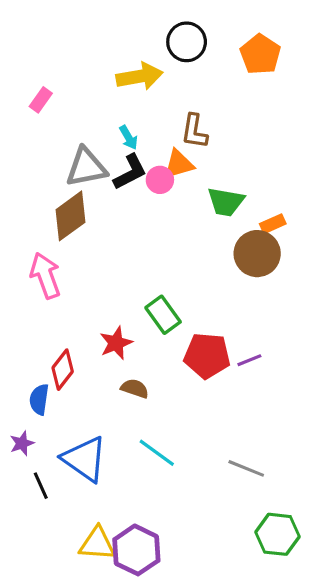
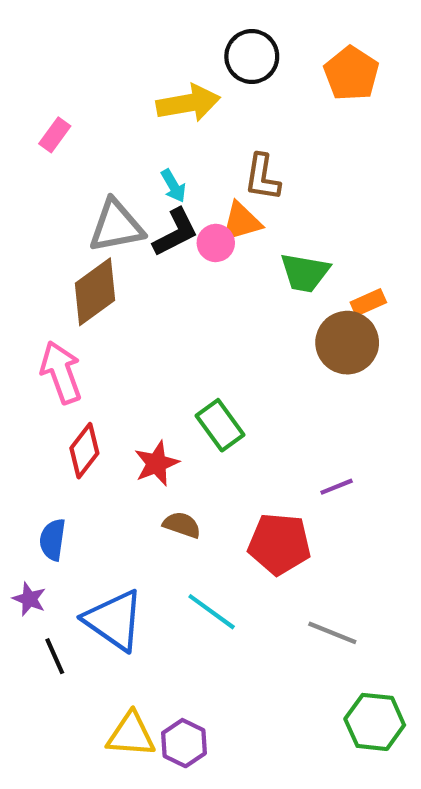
red pentagon: (207, 356) -> (279, 544), moved
red diamond: (63, 370) -> (84, 451), moved
purple star: (22, 443) -> (29, 599), turned -30
purple hexagon: (136, 550) -> (184, 743), size x0.7

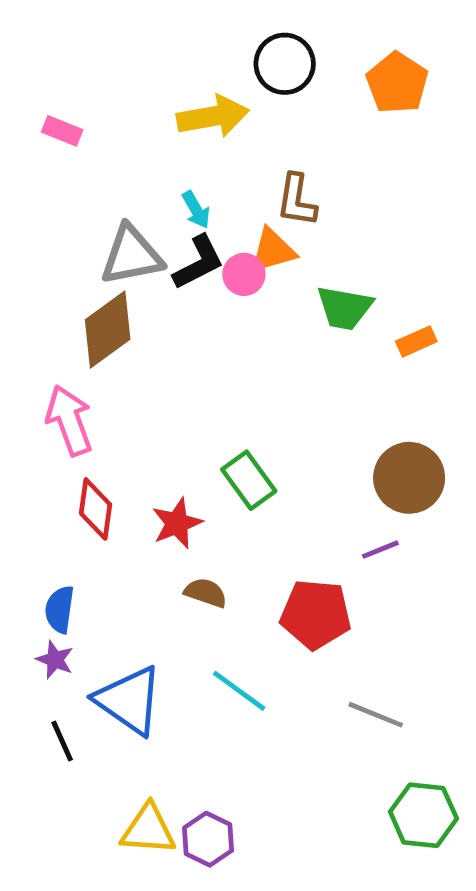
pink rectangle: (55, 135) -> (62, 131), moved, turned 76
brown circle: (347, 343) -> (409, 478), moved
red diamond: (84, 451) -> (96, 509), turned -30
purple star: (29, 599) -> (55, 660), moved

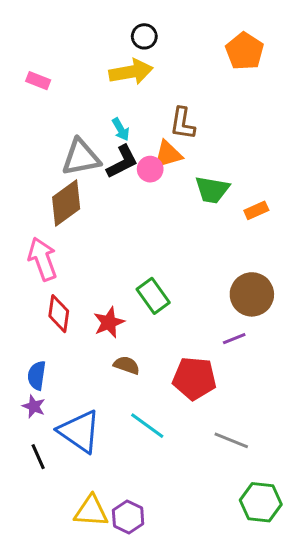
black circle: (285, 64) -> (144, 36), moved, size x0.7

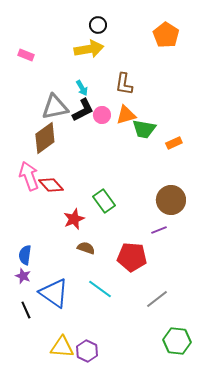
orange triangle: (168, 154) -> (126, 115), moved
red diamond: (59, 314) -> (51, 185), moved, turned -50
gray line: (231, 440) -> (157, 299), turned -60

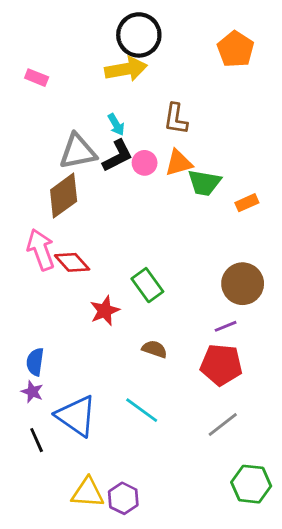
black circle: (98, 25) -> (139, 35), size x1.8
brown semicircle: (86, 248) -> (154, 349), moved
red pentagon: (132, 257) -> (221, 365), moved

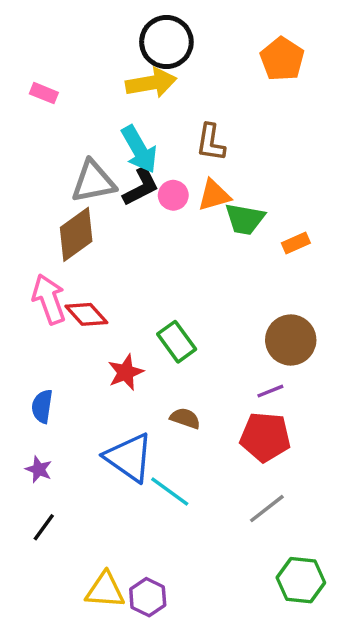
cyan arrow: (116, 125) -> (139, 149), size x1.8
blue semicircle: (35, 362) -> (42, 406), moved
blue triangle: (76, 416) -> (129, 457), moved
black line: (37, 440) -> (44, 527), turned 60

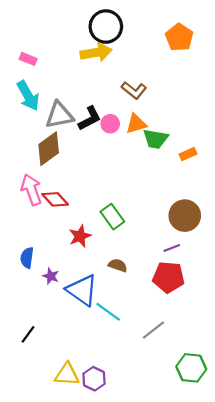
brown L-shape: (211, 142) -> (134, 90), turned -60
cyan arrow: (139, 149) -> (28, 96), moved
purple star: (39, 469) -> (51, 276), moved
gray line: (267, 509) -> (153, 330), moved

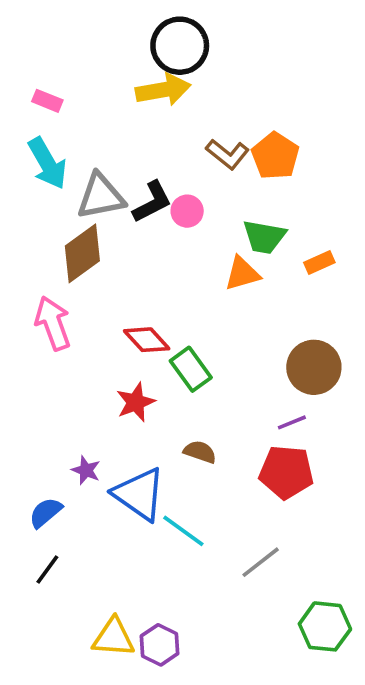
orange pentagon: (179, 37) -> (275, 156), moved
orange triangle: (136, 124) -> (242, 274), moved
red diamond: (55, 199) -> (147, 340), moved
blue semicircle: (27, 258) -> (46, 513), moved, turned 42

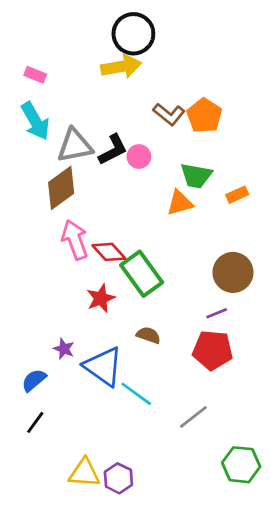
pink arrow: (53, 323) -> (75, 240), moved
green rectangle: (191, 369) -> (142, 274), size x1.4

